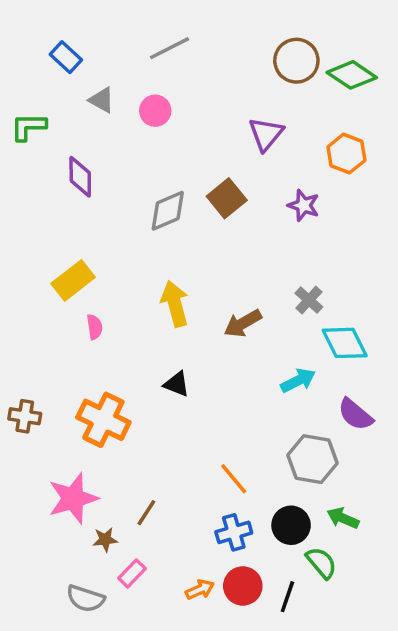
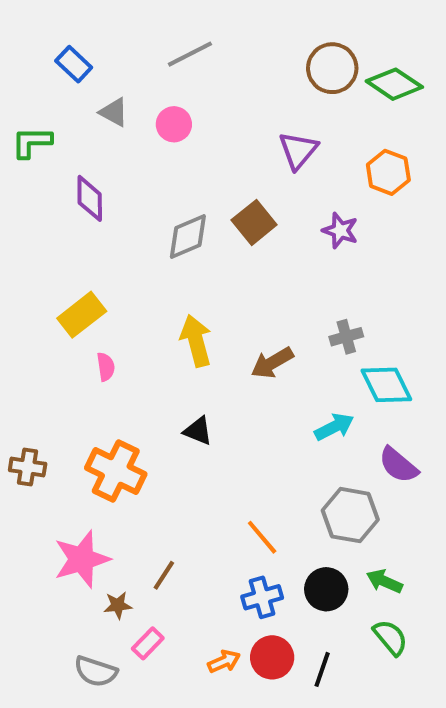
gray cross: (309, 300) -> (346, 337), turned 32
green semicircle: (321, 563) -> (390, 637), moved

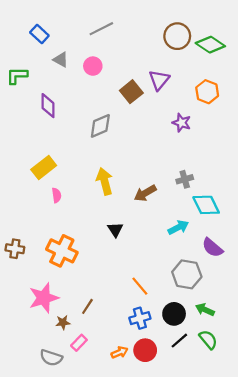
brown square: (254, 222) -> (131, 92), moved
black triangle: (198, 431) -> (115, 230), moved, turned 35
black line: (322, 669) -> (179, 341), moved, turned 30

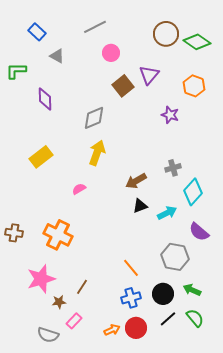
pink circle: (93, 66) -> (111, 53), moved
yellow arrow: (105, 181) -> (97, 153), moved, turned 35
pink semicircle: (57, 195) -> (79, 189), moved, turned -112
cyan diamond: (206, 205) -> (193, 192), turned 68
black triangle: (115, 230) -> (140, 206), moved, turned 42

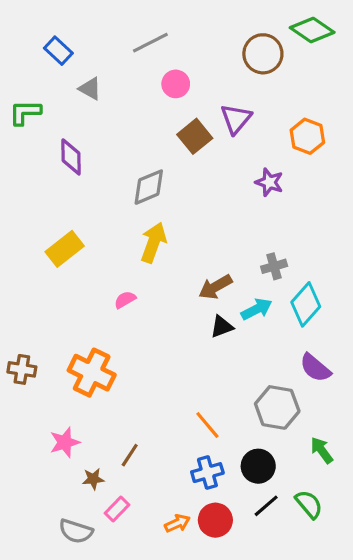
green diamond: (197, 42) -> (312, 30), moved
cyan arrow: (167, 213) -> (257, 309), moved
pink star: (41, 279) -> (65, 442), size x0.7
green arrow: (192, 290) -> (322, 450), moved, turned 30

